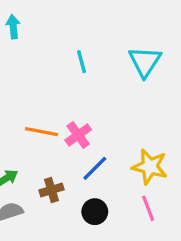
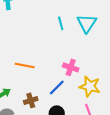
cyan line: (81, 62) -> (61, 23), moved
pink cross: (78, 135) -> (71, 67), moved, turned -35

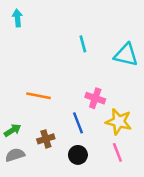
cyan triangle: (87, 23) -> (126, 55), moved, turned -50
blue line: (57, 87) -> (78, 123), turned -66

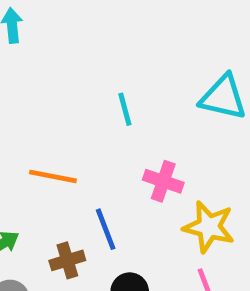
cyan line: (83, 44) -> (125, 109), moved
blue line: (78, 123) -> (106, 229), moved

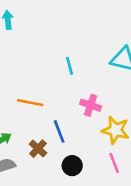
brown cross: (67, 260) -> (38, 149), turned -30

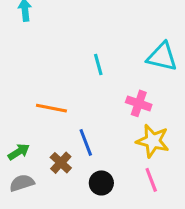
pink cross: (91, 105) -> (139, 103), moved

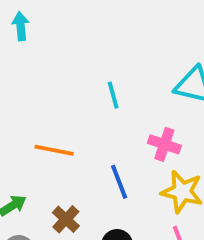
blue line: (86, 142) -> (119, 182), moved

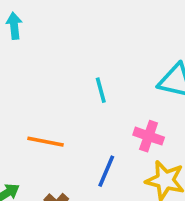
blue line: (119, 182) -> (106, 171), turned 44

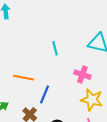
blue line: (106, 171) -> (45, 94), moved

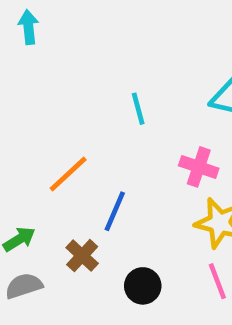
orange line: (23, 78) -> (68, 174), turned -54

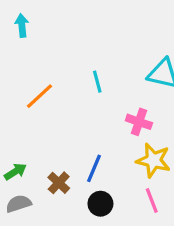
orange line: (68, 174) -> (39, 96), moved
blue line: (115, 211) -> (94, 168), moved

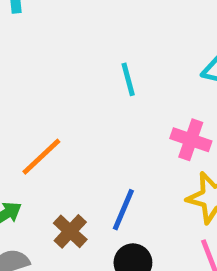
orange line: (39, 96) -> (41, 157), moved

